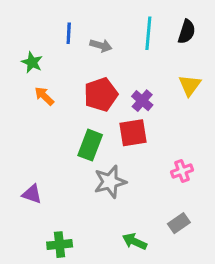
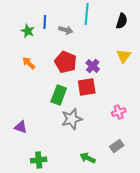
cyan line: (148, 33) -> (87, 14), moved
green star: (32, 62) -> (28, 31), moved
red pentagon: (101, 94) -> (66, 62), turned -30

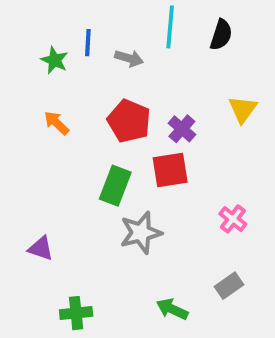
black semicircle: (122, 21) -> (221, 35), moved
pink cross: (119, 112) -> (233, 219), turned -32

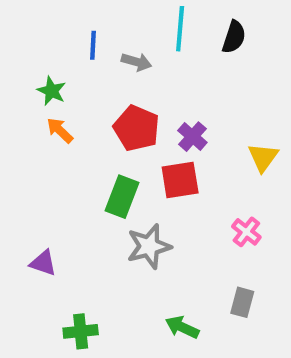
green star: (55, 60) -> (52, 91), moved
yellow triangle: (243, 109) -> (263, 157), moved
gray rectangle: (229, 286) -> (242, 302), turned -40

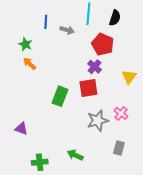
red pentagon: (137, 128) -> (103, 44), moved
gray star: (149, 246) -> (98, 121), moved
green arrow: (182, 327) -> (75, 155), moved

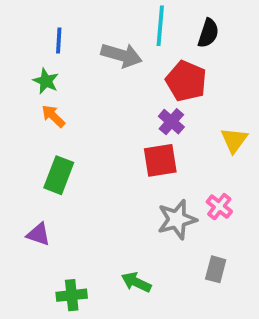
blue line: (46, 22) -> (59, 40), moved
gray arrow: (67, 30) -> (122, 55), size x1.5
green rectangle: (60, 96) -> (59, 175), moved

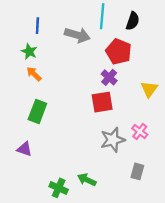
green cross: (72, 295) -> (59, 188), moved, turned 30

